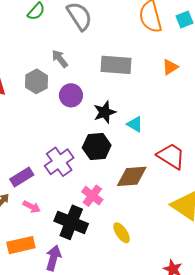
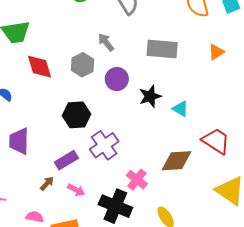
black hexagon: (97, 147) -> (77, 115), moved

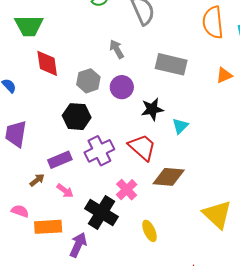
gray hexagon: (82, 65) -> (88, 81), moved
cyan triangle: (180, 109) -> (180, 126), turned 36
red trapezoid: (216, 141) -> (142, 147), moved

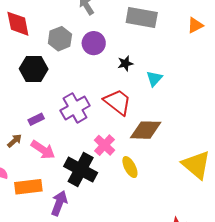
black star: (152, 109) -> (125, 63), size x0.7
black hexagon: (77, 117) -> (34, 69), moved
purple rectangle: (60, 160) -> (36, 119), size x0.7
pink arrow: (65, 191) -> (43, 150), size x1.4
yellow ellipse: (149, 231) -> (130, 167), moved

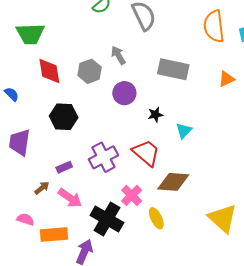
gray hexagon: (60, 39) -> (90, 71), moved

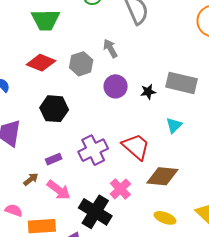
green trapezoid: (30, 34) -> (46, 20), moved
gray rectangle: (173, 69) -> (182, 83), moved
red diamond: (49, 71) -> (41, 63), turned -60
black star: (155, 115) -> (148, 92), moved
yellow ellipse: (156, 218) -> (165, 218), moved, turned -45

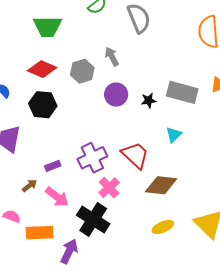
black hexagon: (54, 109) -> (43, 105), moved
pink cross: (120, 189) -> (109, 188), moved
yellow ellipse: (165, 218) -> (163, 227), turned -45

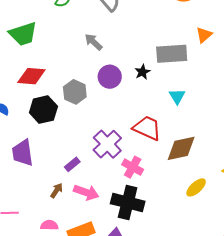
gray hexagon: (82, 71) -> (75, 92), moved

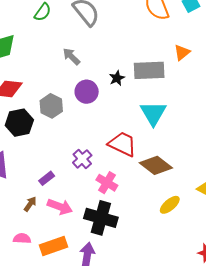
black star: (142, 72) -> (117, 78), moved
cyan triangle: (177, 96) -> (153, 113), size x1.6
purple cross: (107, 144) -> (82, 159), size x0.7
brown diamond: (181, 148) -> (156, 165), turned 48

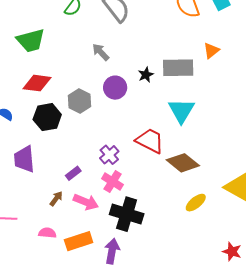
pink cross: (107, 183) -> (113, 182), moved

